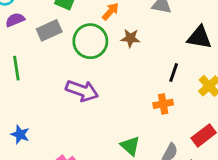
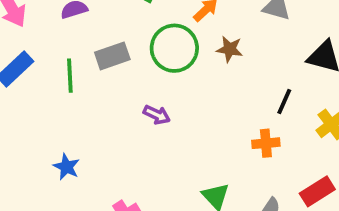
gray rectangle: (49, 30) -> (112, 56), moved
purple arrow: (82, 91) -> (157, 115), size x0.6

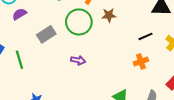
green line: (70, 76) -> (19, 60), moved
black line: (284, 102) -> (145, 36), turned 56

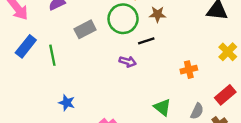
black line: (145, 36) -> (146, 41), moved
purple arrow: (78, 60) -> (128, 62), moved

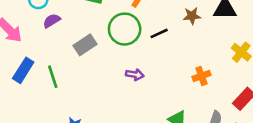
brown star: (158, 14) -> (192, 16), moved
black line: (146, 41) -> (159, 33), moved

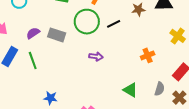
purple semicircle: (52, 21) -> (33, 33), moved
gray rectangle: (85, 45) -> (57, 35), turned 54

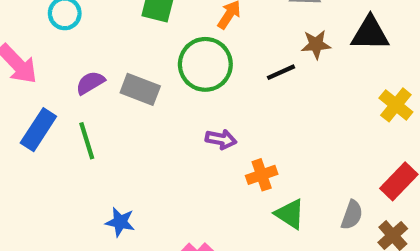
black line: (114, 24) -> (281, 72), moved
orange cross: (148, 55) -> (262, 175), moved

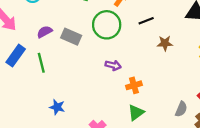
brown star: (316, 44) -> (165, 43), moved
black line: (281, 72) -> (146, 21), moved
green triangle: (290, 214) -> (136, 112), moved, turned 48

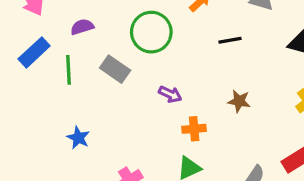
green circle: (107, 25) -> (151, 32), moved
gray rectangle: (71, 37) -> (115, 69), moved
brown star: (165, 43) -> (239, 101), moved

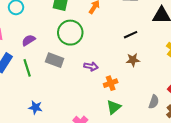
black line: (230, 40) -> (131, 35), moved
blue star: (78, 138) -> (35, 107), moved

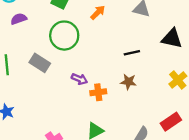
purple semicircle: (29, 40) -> (19, 19), moved
orange cross: (111, 83) -> (98, 92), moved

